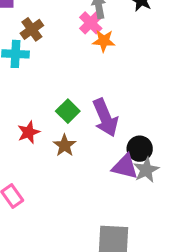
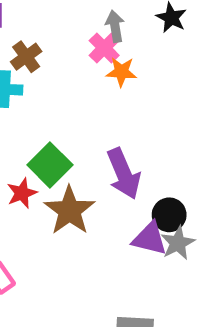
green square: (68, 111) -> (50, 165), moved, size x1.4
brown star: (65, 145) -> (69, 210), size x1.6

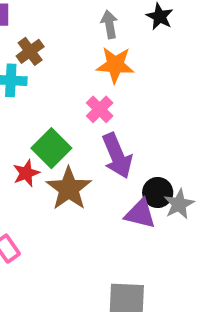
pink cross: (104, 48) -> (100, 109), moved
orange star: (121, 72) -> (115, 65), size x1.4
gray star: (178, 243) -> (179, 204), moved

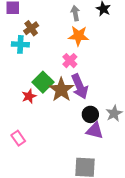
brown star: (69, 189) -> (61, 90), moved
black circle: (158, 193) -> (90, 114), moved
purple triangle: (140, 214) -> (95, 131), moved

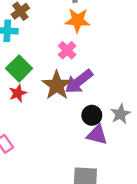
green square: (43, 82) -> (19, 68), moved
purple arrow: (80, 86) -> (79, 81), turned 75

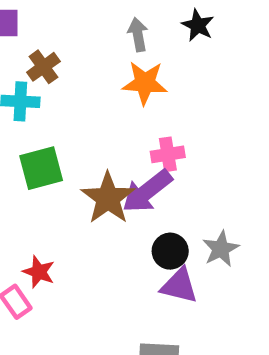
pink cross: (67, 50) -> (168, 154), moved, turned 36
green square: (19, 68) -> (41, 168), turned 30
red star: (18, 93) -> (39, 272), moved, turned -30

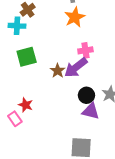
orange star: (145, 83) -> (75, 17), turned -30
brown star: (108, 198) -> (58, 71), size x0.6

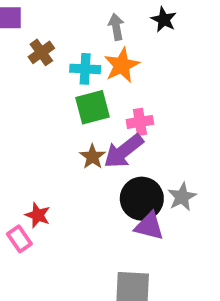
cyan cross: (17, 26) -> (85, 69), moved
green square: (27, 57) -> (92, 107), moved
black circle: (86, 95) -> (142, 199), size x1.5

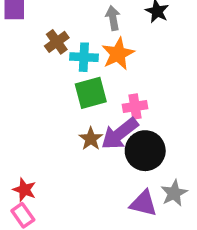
brown cross: (41, 52) -> (57, 42), moved
gray star: (182, 197) -> (174, 193), moved
black circle: (142, 199) -> (145, 151), moved
red star: (38, 215) -> (24, 190), moved

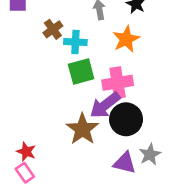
orange star: (118, 54) -> (126, 39), moved
pink cross: (135, 106) -> (118, 83), size x1.5
brown star: (91, 139) -> (82, 129), moved, size x1.6

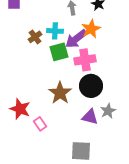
brown cross: (53, 29) -> (35, 37), moved
purple arrow: (105, 105) -> (76, 39), moved
red star: (26, 152) -> (20, 109), size x1.5
pink rectangle: (25, 173) -> (40, 124), moved

